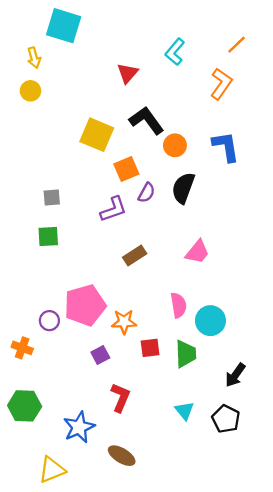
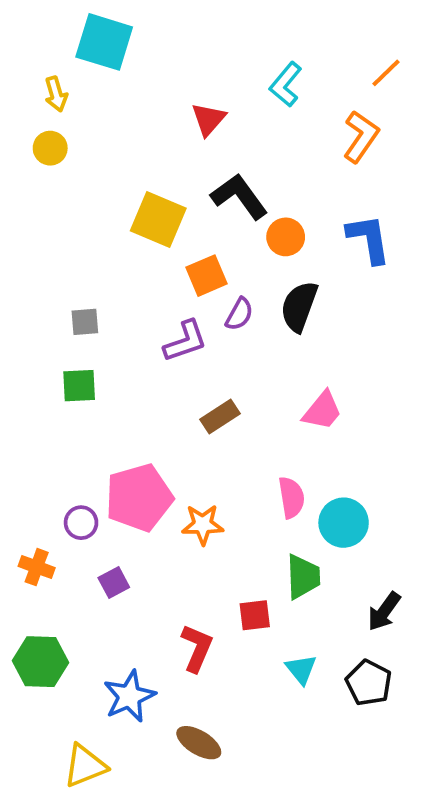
red square: (150, 348) -> (255, 615), moved
purple square: (100, 355) -> (114, 582), moved

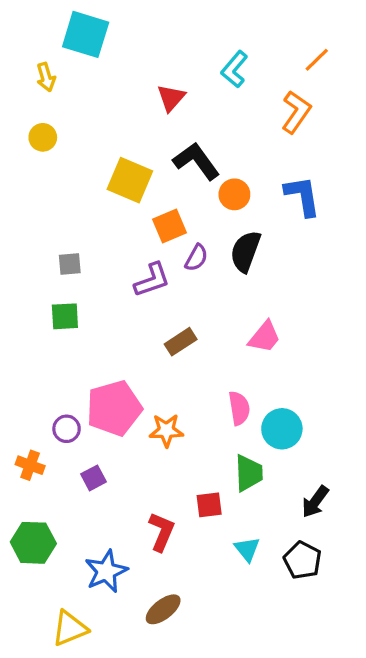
yellow circle: (50, 148) -> (43, 137), moved
brown ellipse: (199, 743) -> (163, 609), turned -69

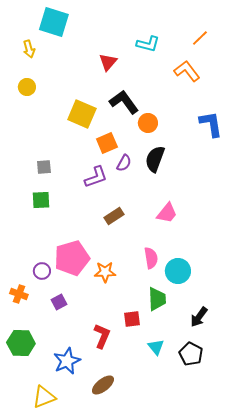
cyan L-shape: (234, 69) -> (148, 44), turned -115
orange L-shape: (296, 112) -> (187, 71), turned -72
blue L-shape: (303, 196) -> (211, 124), moved

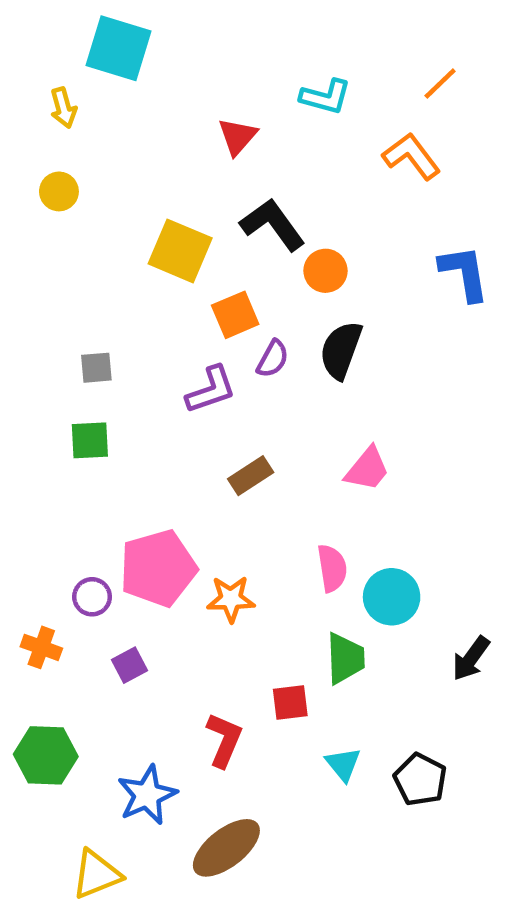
black arrow: (199, 317) -> (471, 658), moved
brown ellipse: (103, 385) -> (226, 848), size x1.4

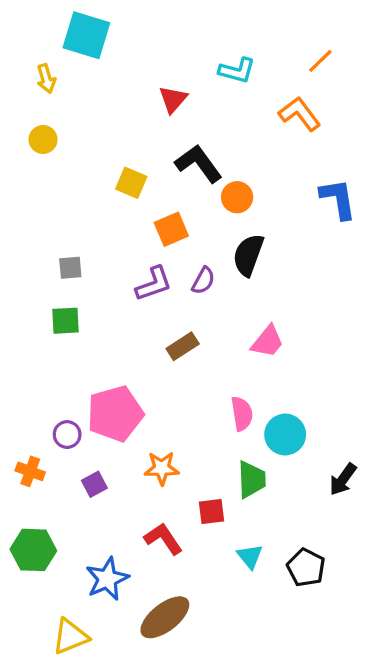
yellow square: (180, 251) -> (131, 183), size x0.7
purple semicircle: (273, 359) -> (203, 281), moved
orange star: (231, 599) -> (162, 468), moved
red L-shape: (224, 740) -> (163, 539), turned -57

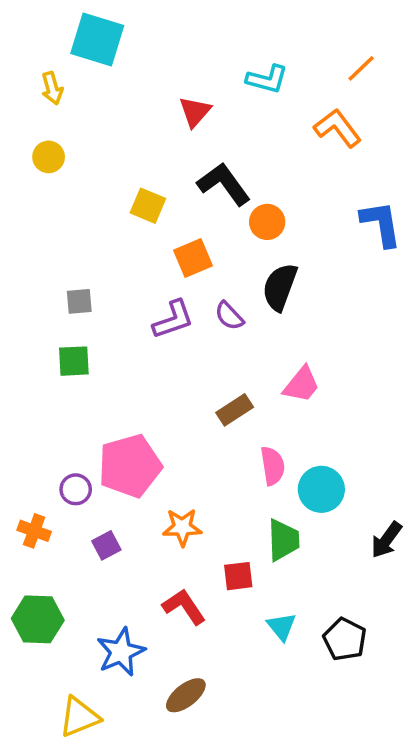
purple semicircle: (203, 281) -> (229, 316), turned 108
brown rectangle: (183, 346) -> (235, 410), moved
brown ellipse: (165, 617) -> (186, 695), size x0.7

